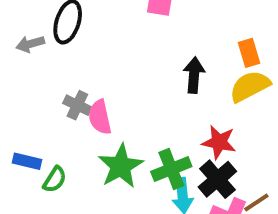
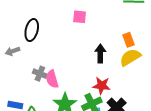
gray arrow: (30, 44) -> (13, 51), moved
red star: (219, 142) -> (102, 86), moved

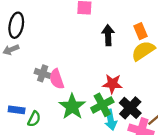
black ellipse: (32, 30) -> (16, 25), moved
black arrow: (100, 53) -> (108, 35), moved

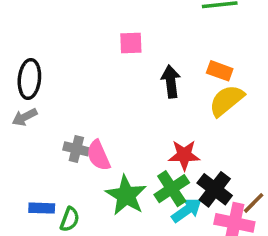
orange rectangle: (140, 31) -> (220, 71), turned -42
cyan arrow: (111, 120) -> (187, 210), turned -108

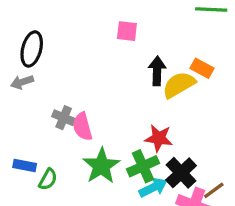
yellow semicircle: (226, 100) -> (179, 85), moved

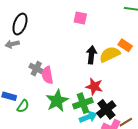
black arrow: (157, 71) -> (91, 55), moved

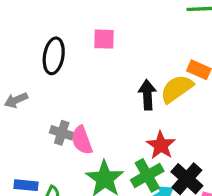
pink square: (80, 18) -> (104, 39), moved
black ellipse: (20, 24) -> (54, 56), moved
red star: (94, 87) -> (161, 145), turned 30

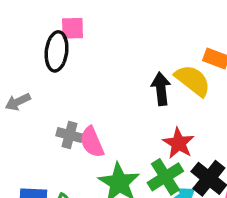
pink square: (104, 39) -> (72, 28), moved
yellow semicircle: (177, 89) -> (193, 81), turned 76

